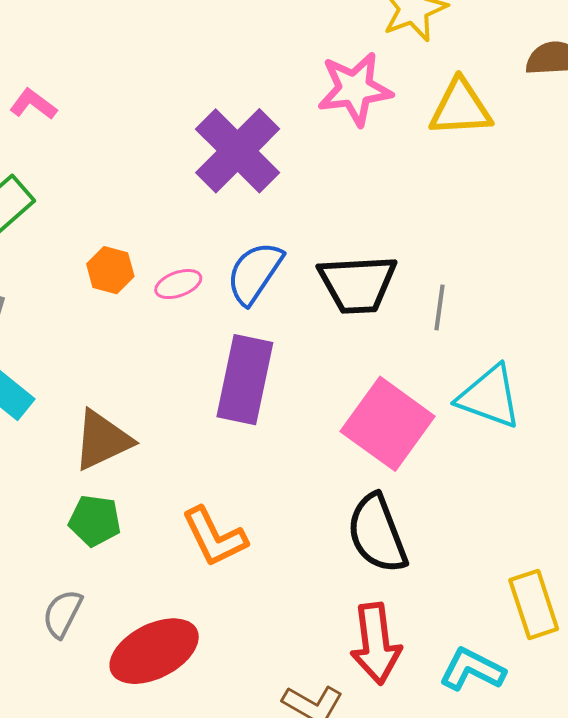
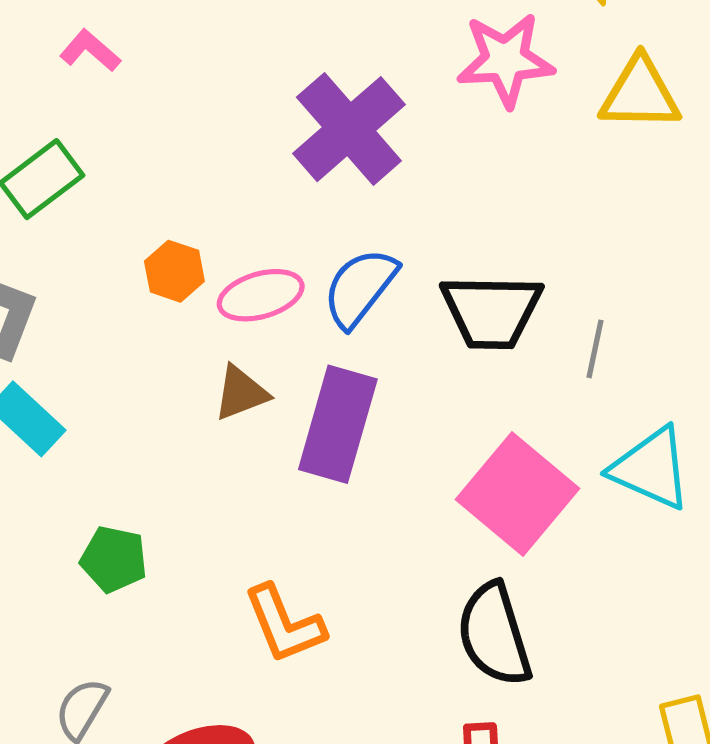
pink ellipse: (178, 284) -> (261, 295), size x1.4
brown triangle: (102, 440) -> (241, 393), moved, size x0.7
green pentagon: (95, 521) -> (114, 559), moved

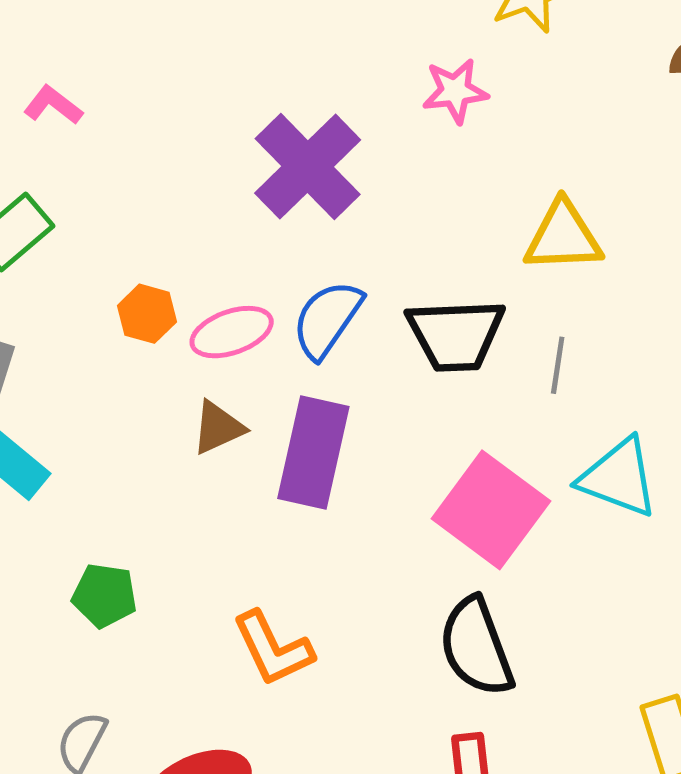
pink star: (505, 60) -> (455, 91), size x0.7
yellow triangle: (640, 94) -> (563, 237), moved

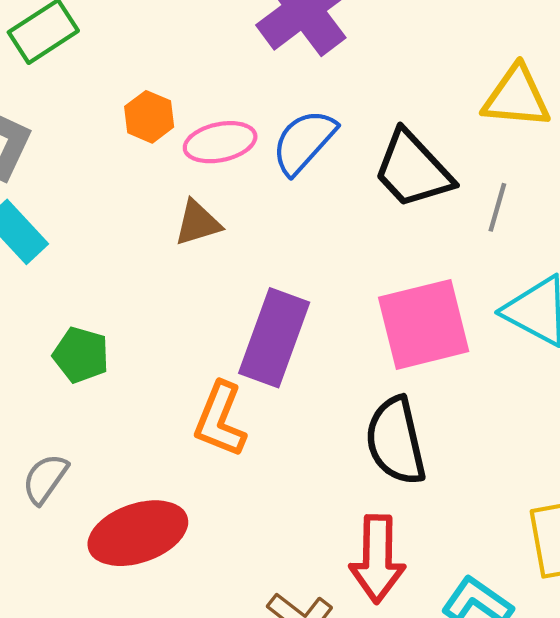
black trapezoid: (456, 335) -> (413, 170), turned 42
purple rectangle: (313, 452) -> (274, 338), moved
pink square: (491, 510) -> (424, 324), turned 32
orange L-shape: (273, 649) -> (220, 420), turned 40

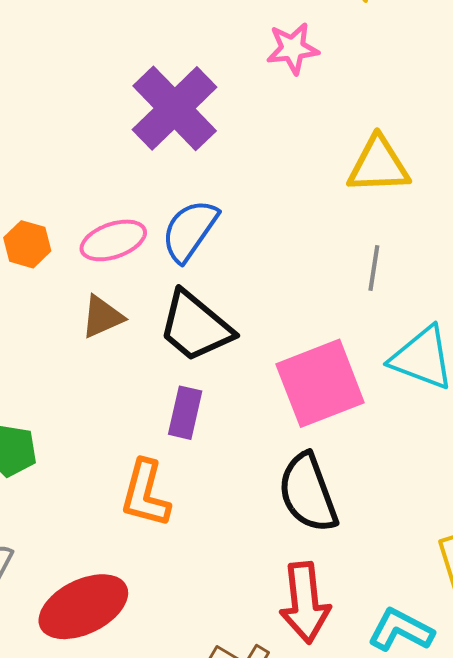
orange hexagon: (149, 117) -> (27, 244), moved
black trapezoid: (413, 170) -> (195, 326), moved
purple rectangle: (274, 338) -> (185, 413), size x0.6

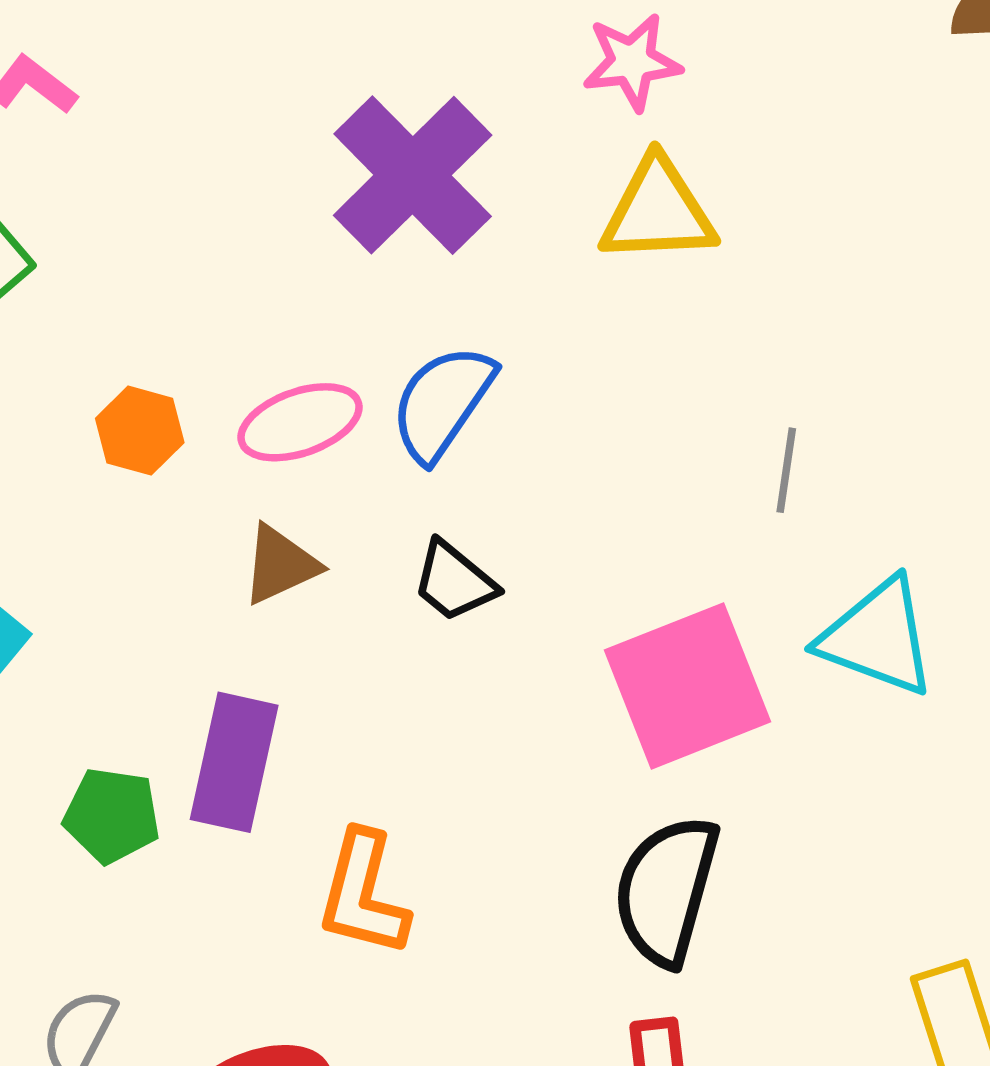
yellow triangle: (379, 165) -> (658, 211), moved
black trapezoid: (195, 326) -> (454, 581), size x0.6
purple rectangle: (185, 413) -> (234, 762), moved, size x1.4
black semicircle: (308, 493) -> (666, 890), turned 36

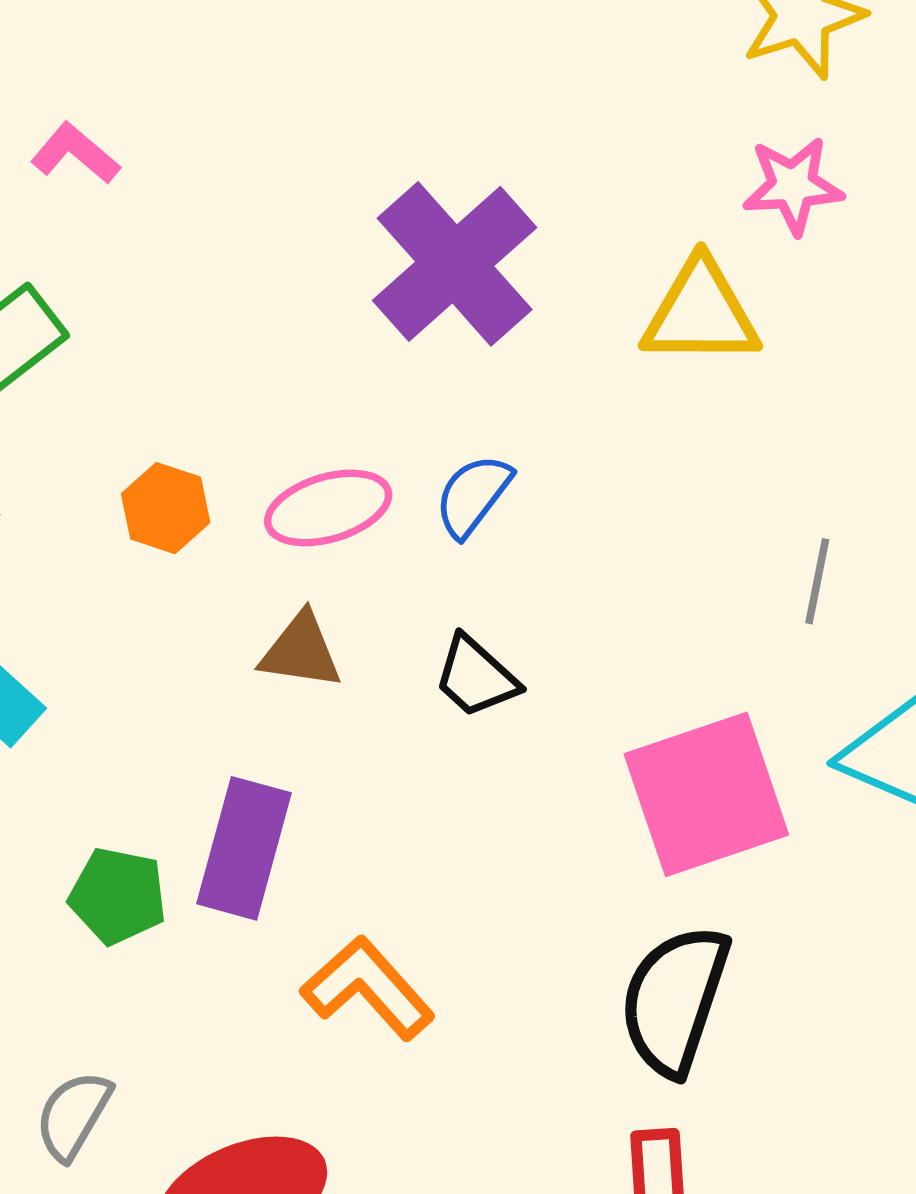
pink star: (632, 62) -> (793, 186), moved
blue semicircle: (442, 403) -> (473, 495), size x0.7
brown triangle: (280, 565) -> (301, 651), turned 30
orange L-shape: (363, 894) -> (368, 988), turned 121

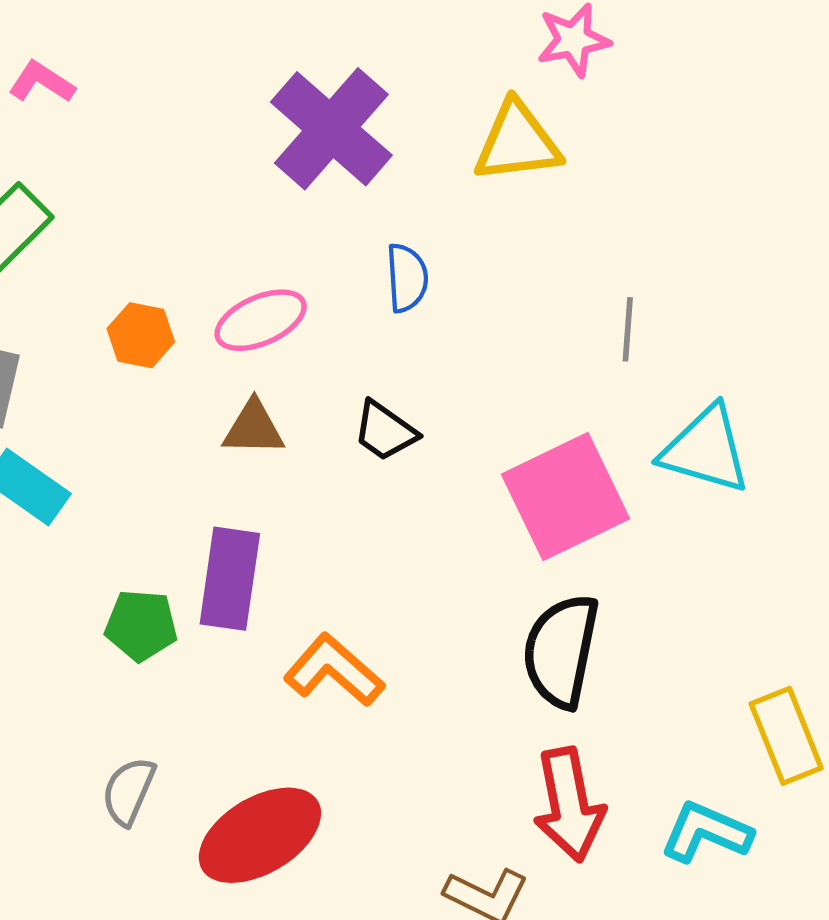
blue semicircle: (473, 495) -> (407, 278), moved, turned 146

